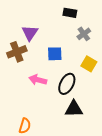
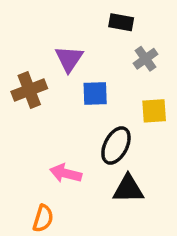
purple triangle: (30, 33) -> (69, 59), moved
yellow square: (89, 64) -> (154, 111), turned -35
pink arrow: (38, 80) -> (66, 173), moved

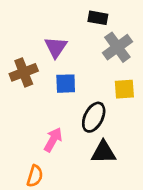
gray cross: (145, 59) -> (117, 47), size x1.5
blue square: (95, 93) -> (66, 84), moved
pink arrow: (66, 173) -> (53, 140), turned 105

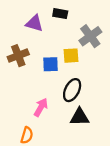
black rectangle: (98, 18) -> (60, 14), moved
purple triangle: (56, 47) -> (34, 23), moved, turned -48
yellow square: (124, 89) -> (71, 56), moved

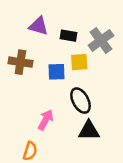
black rectangle: (60, 14) -> (69, 36), moved
brown cross: (18, 56) -> (20, 62), turned 30
black ellipse: (72, 90) -> (81, 101), turned -55

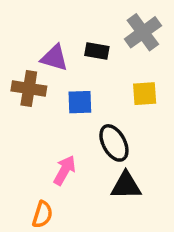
purple triangle: (38, 26) -> (54, 58), moved
gray cross: (101, 40) -> (143, 32), moved
yellow square: (79, 62) -> (145, 94), moved

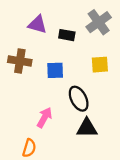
purple triangle: (54, 58) -> (37, 25), moved

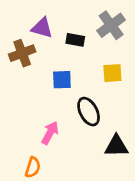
brown cross: (20, 61) -> (22, 53), moved, turned -30
black triangle: (87, 128) -> (116, 146), moved

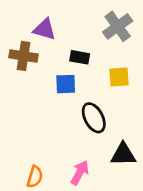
black rectangle: (75, 40) -> (80, 57), moved
brown cross: (22, 53) -> (23, 56), turned 30
pink arrow: (50, 133) -> (80, 173), moved

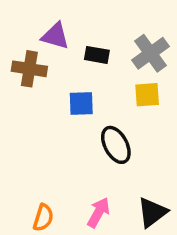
gray cross: (118, 26) -> (151, 53), moved
black rectangle: (80, 57) -> (97, 55), moved
black triangle: (123, 154) -> (152, 212), moved, turned -36

